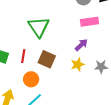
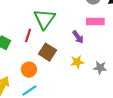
purple arrow: (81, 45) -> (78, 37), moved, turned 88
red line: (23, 56) -> (28, 35), moved

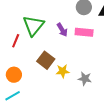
purple arrow: (78, 37) -> (62, 30), moved
brown square: (47, 52) -> (46, 60), moved

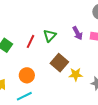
green triangle: (33, 26) -> (50, 36), moved, size x0.6

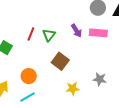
red line: (31, 41) -> (31, 34), moved
yellow star: (76, 74) -> (73, 89), moved

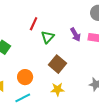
red line: (31, 34) -> (34, 24), moved
yellow star: (73, 89) -> (58, 89), moved

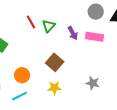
red line: (34, 24) -> (31, 22), turned -56
green triangle: (48, 37) -> (49, 26), moved

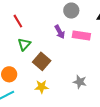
gray circle: (96, 12) -> (71, 11), moved
green triangle: (49, 26) -> (24, 44), moved

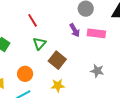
gray star: (80, 82) -> (97, 71), moved

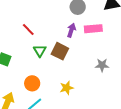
purple arrow: (75, 30) -> (71, 30), turned -120
brown square: (57, 60) -> (60, 51), moved

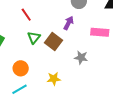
pink rectangle: (93, 29) -> (100, 32), moved
gray star: (102, 65) -> (81, 57), moved

